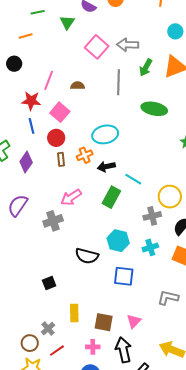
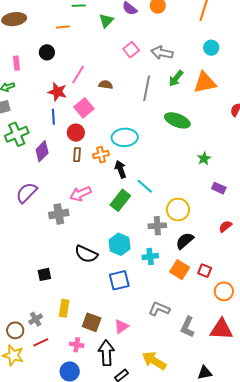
pink square: (97, 47) -> (131, 50), size x0.7
black arrow: (106, 167) -> (120, 169), turned 72
blue square: (124, 276) -> (119, 280), turned -30

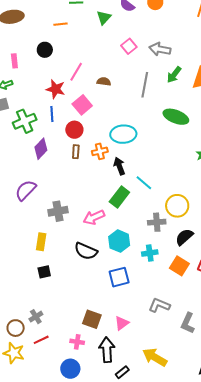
green cross: (17, 134) -> (25, 121), moved
pink arrow: (80, 194) -> (94, 217), moved
yellow rectangle: (64, 308) -> (41, 242), moved

